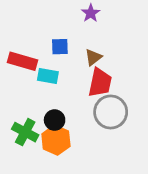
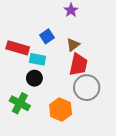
blue square: (60, 47) -> (47, 36), turned -32
black circle: (55, 120) -> (34, 78), moved
orange hexagon: (56, 140) -> (61, 110), moved

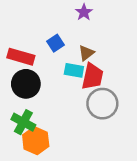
cyan rectangle: (38, 59) -> (74, 70), moved
black circle: (34, 78) -> (26, 84), moved, size x1.5
orange hexagon: (61, 110) -> (36, 141), moved

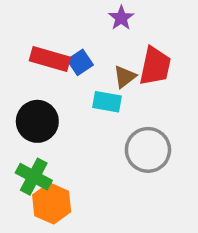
red rectangle: (21, 57) -> (50, 59), moved
red trapezoid: (92, 76) -> (155, 66), moved

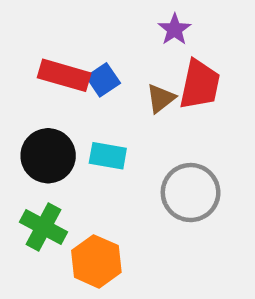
purple star: (121, 18) -> (174, 29), moved
cyan rectangle: (107, 102) -> (108, 156), moved
orange hexagon: (52, 203) -> (96, 261), moved

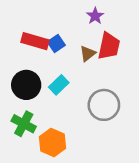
cyan rectangle: (108, 156) -> (59, 85), turned -54

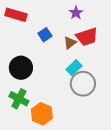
red rectangle: (35, 41) -> (16, 15), moved
red trapezoid: (109, 46) -> (87, 37), turned 60
cyan rectangle: (59, 85) -> (74, 68), moved

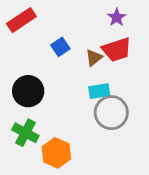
purple star: (76, 13) -> (117, 17), moved
red rectangle: (16, 15) -> (21, 20), turned -50
cyan rectangle: (74, 68) -> (99, 91), turned 35

